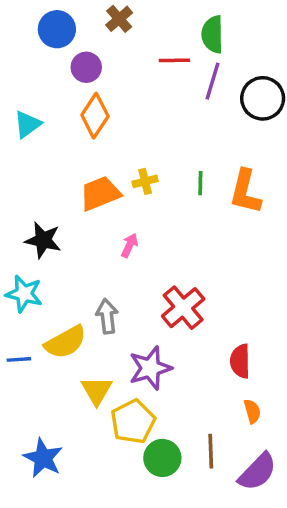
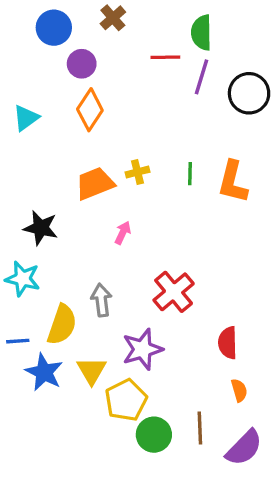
yellow semicircle: (66, 342) -> (62, 325), turned -42
blue star: (43, 458) -> (44, 372), moved

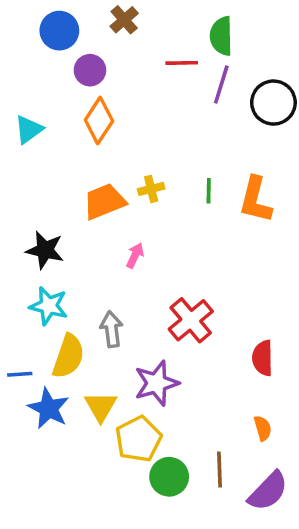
cyan star: (23, 279) -> (49, 306), moved
red semicircle: (228, 343) -> (263, 358), moved

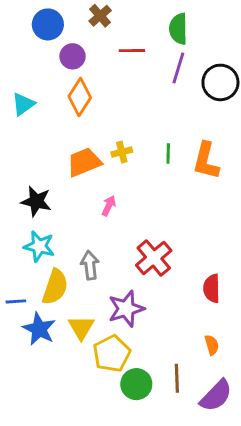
red line: (182, 63) -> (132, 51), moved

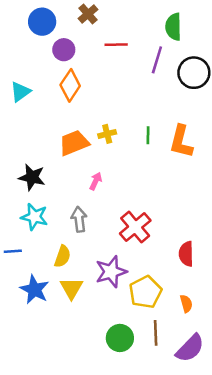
green semicircle: (178, 29) -> (173, 27), moved
gray arrow: (90, 265) -> (79, 219), moved
yellow semicircle: (55, 287) -> (63, 256), moved, size x0.7
blue line: (16, 301) -> (13, 251), moved
yellow pentagon: (112, 354) -> (145, 292), moved

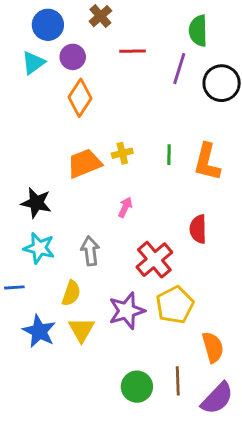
cyan triangle: (20, 92) -> (33, 63), moved
pink arrow: (96, 181) -> (125, 207), moved
red semicircle: (186, 254) -> (198, 229), moved
yellow pentagon: (145, 292) -> (175, 305), moved
orange semicircle: (186, 304) -> (213, 347), size x1.5

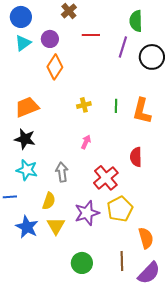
blue circle: (48, 25) -> (21, 17), moved
orange trapezoid: (84, 163) -> (27, 107), moved
green circle: (137, 387) -> (82, 263), moved

